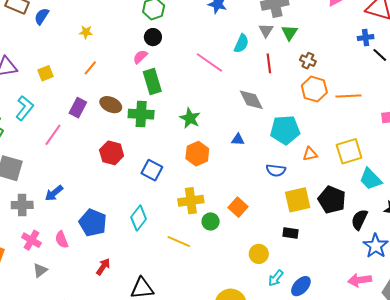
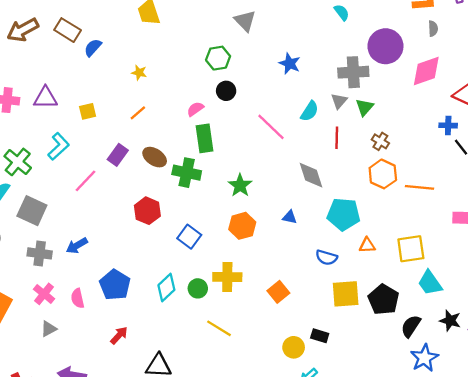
black circle: (153, 37) -> (226, 91), moved
green circle: (211, 221) -> (198, 288), moved
black rectangle: (290, 233) -> (320, 336), moved
yellow line: (179, 241) -> (219, 328), moved

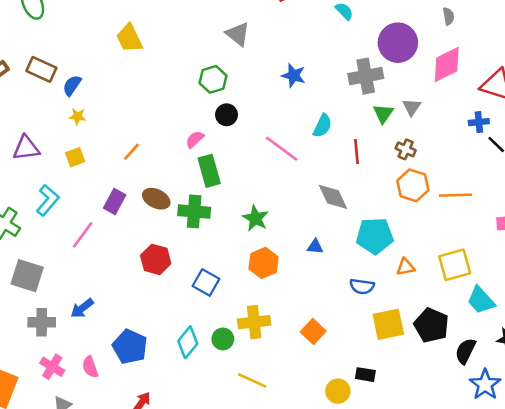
yellow star: (139, 73) -> (77, 116), moved
gray triangle: (339, 101) -> (412, 107), moved

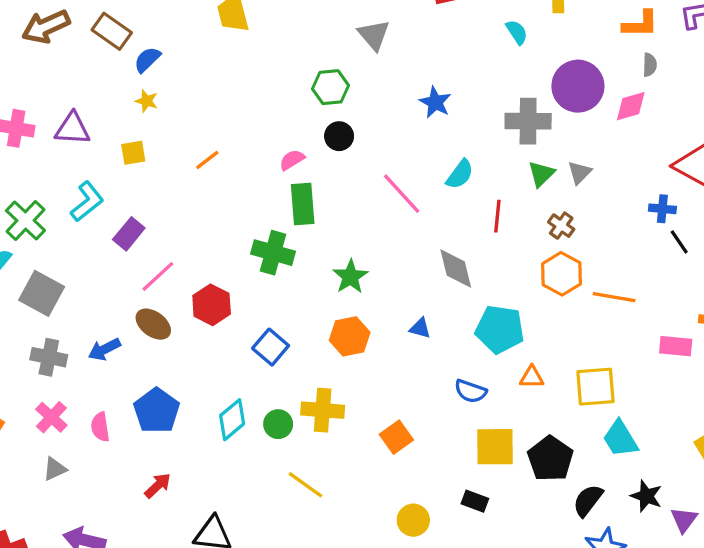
pink diamond: (447, 65) -> (631, 106), moved, size x0.7
brown ellipse: (156, 199) -> (153, 324), moved
purple rectangle: (115, 201) -> (129, 234), moved
pink line: (83, 235) -> (158, 276), moved
black rectangle: (365, 375) -> (475, 501), moved

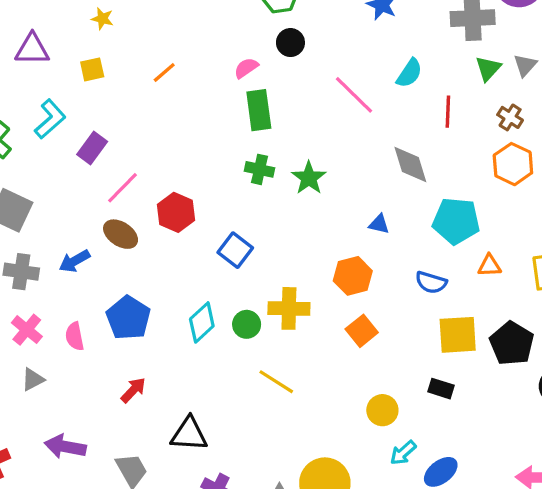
green cross: (273, 253) -> (259, 169), moved, size x0.7
orange hexagon: (350, 336) -> (353, 276), moved

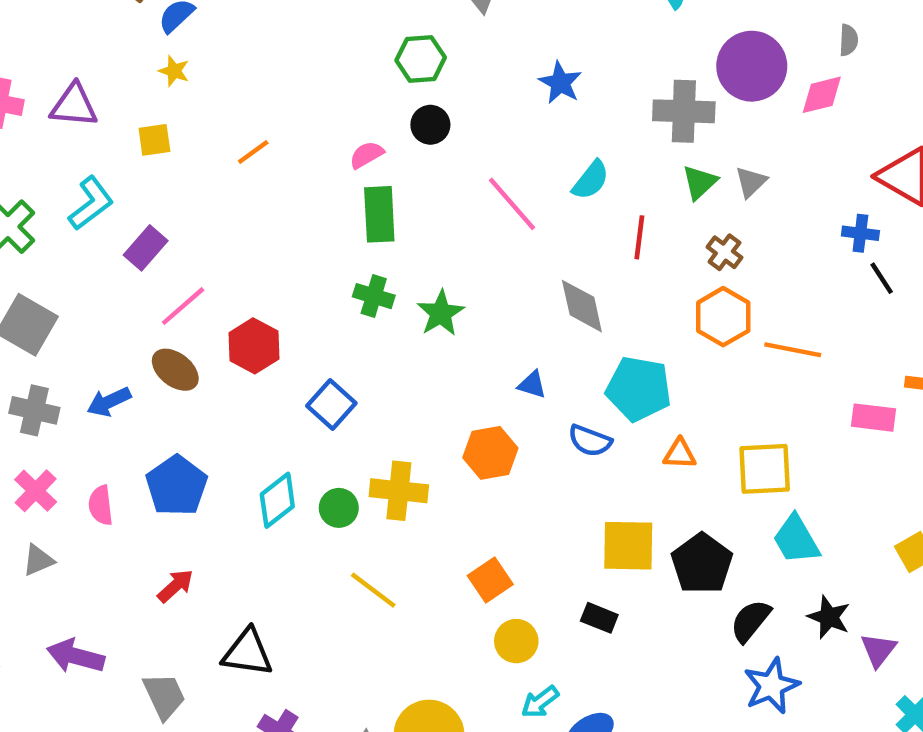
blue semicircle: (431, 282) -> (590, 441), moved
orange square: (362, 331) -> (490, 580), moved

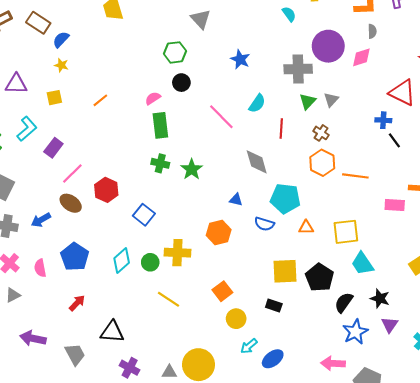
purple triangle: (878, 650) -> (390, 325), moved

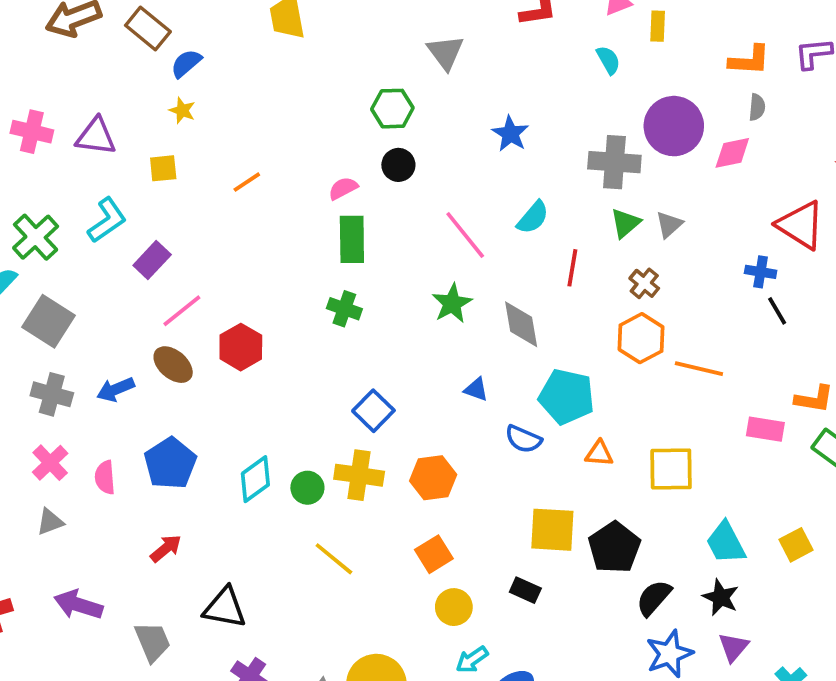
green star: (192, 169) -> (452, 303), moved
blue square: (144, 215) -> (373, 411), moved
orange hexagon: (219, 232) -> (433, 478), moved
cyan trapezoid: (362, 264) -> (726, 543), moved

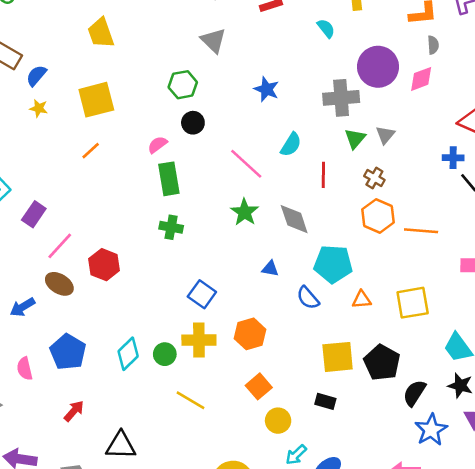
yellow square: (163, 168) -> (96, 100), moved, size x1.8
blue semicircle: (523, 439) -> (308, 298), turned 35

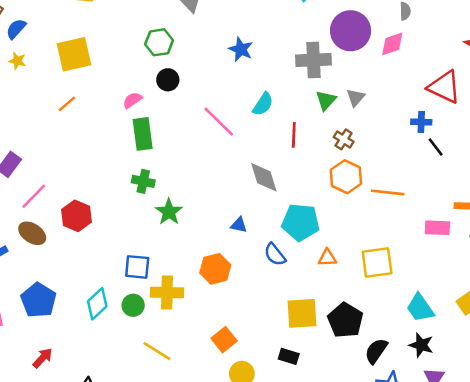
green star: (245, 212) -> (169, 212), moved
blue square: (202, 294) -> (137, 267), moved, turned -32
orange hexagon: (250, 334) -> (215, 269), moved

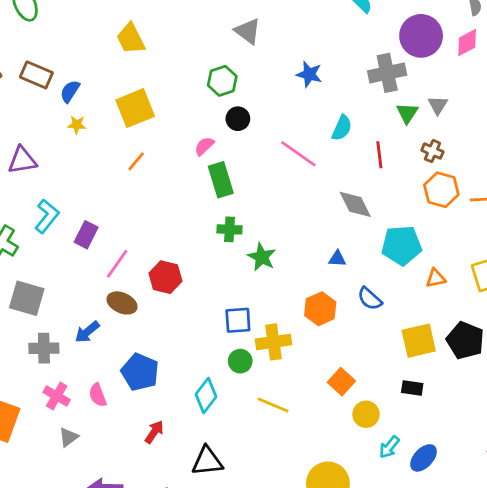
blue semicircle: (275, 255) -> (370, 299), moved
cyan diamond: (97, 304) -> (206, 395), moved

